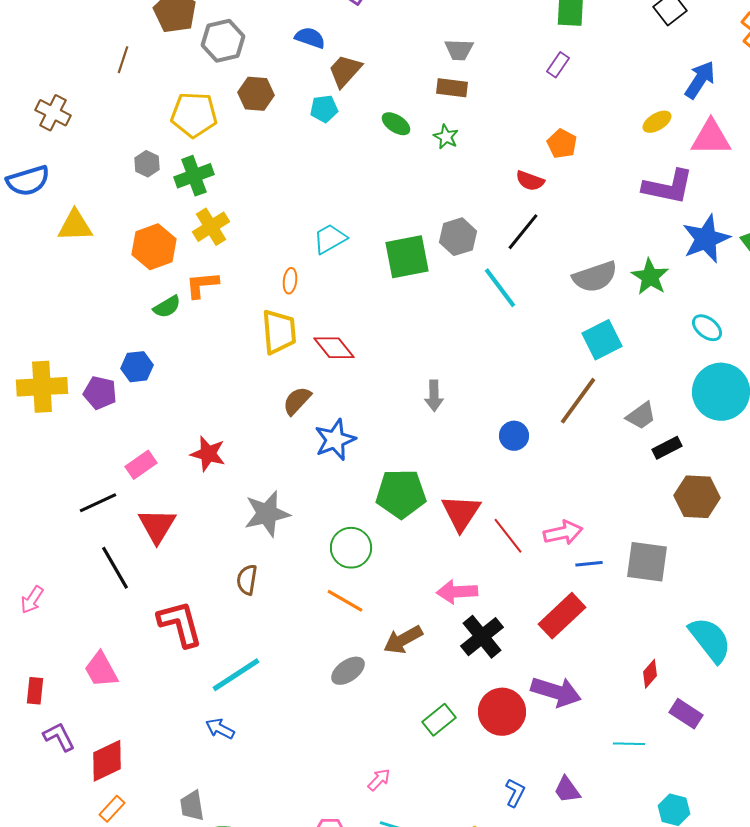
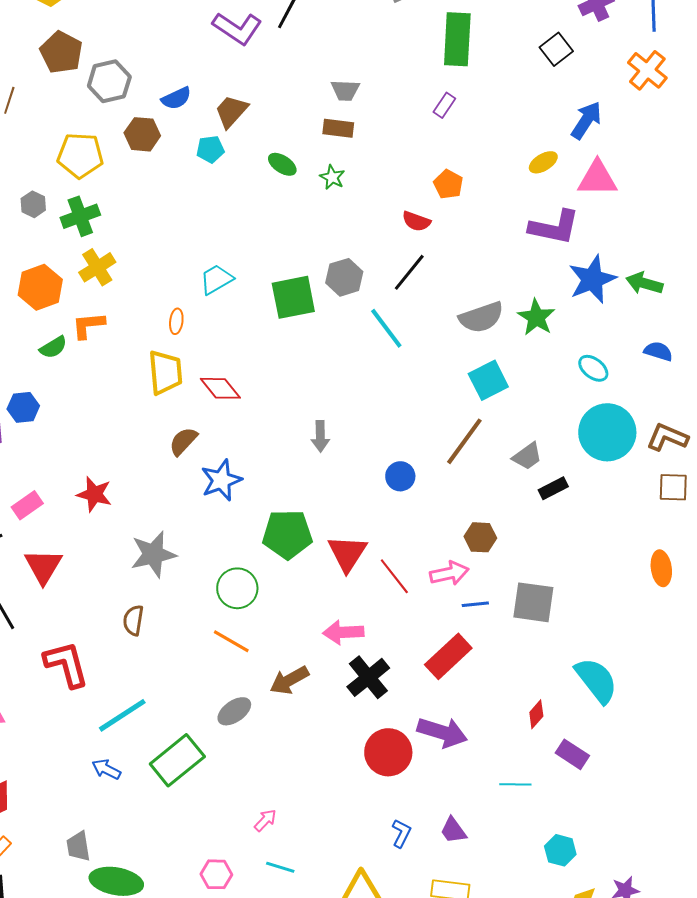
blue semicircle: (310, 38) -> (176, 98), moved, turned 136
brown hexagon: (697, 497) -> (480, 537), moved, size x0.7
green rectangle: (439, 720) -> (177, 760), moved, size x1.6

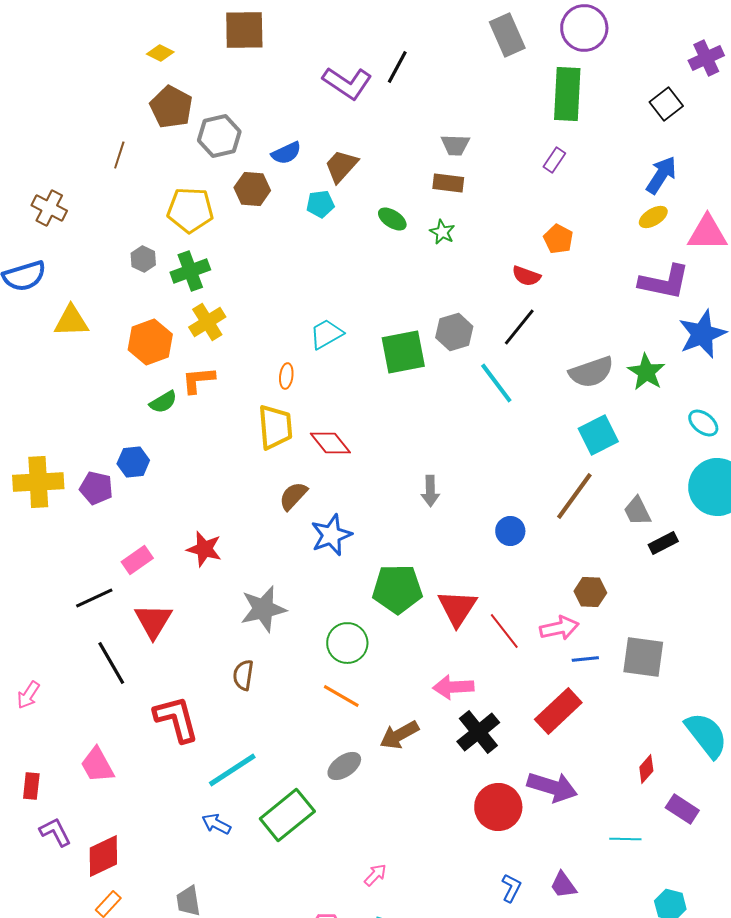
blue arrow: (586, 120) -> (661, 175), moved
gray trapezoid: (527, 456) -> (637, 511), turned 100

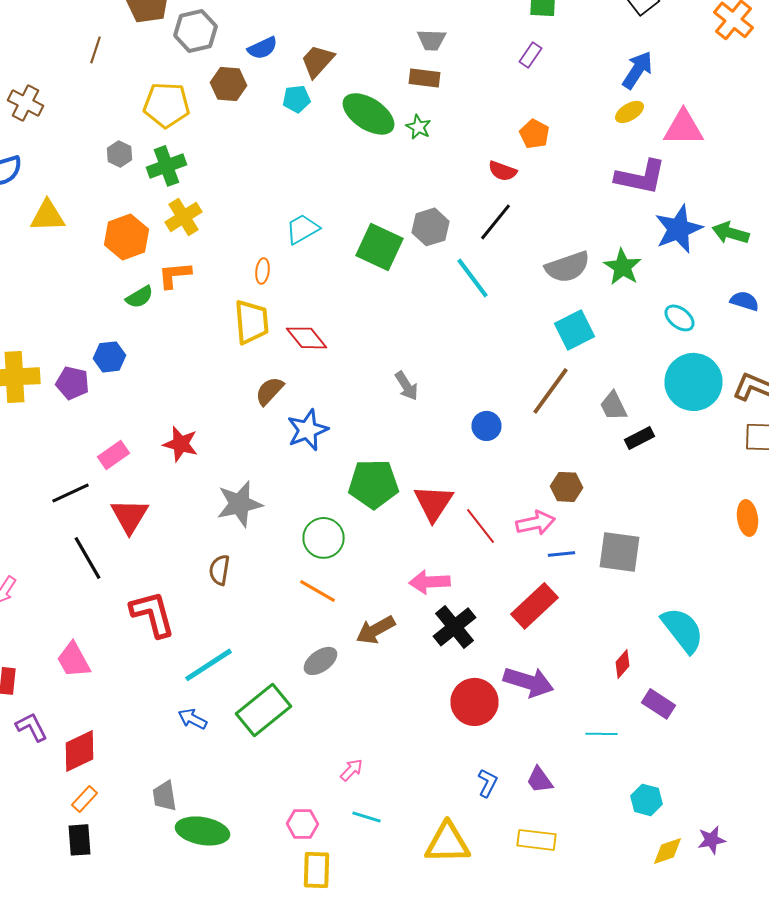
green ellipse: (392, 219) -> (368, 114), size x1.8
green square: (403, 352) -> (380, 247), turned 36
gray arrow: (430, 491) -> (406, 386), turned -32

